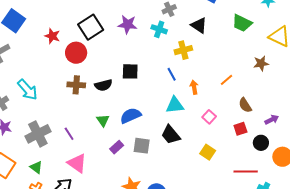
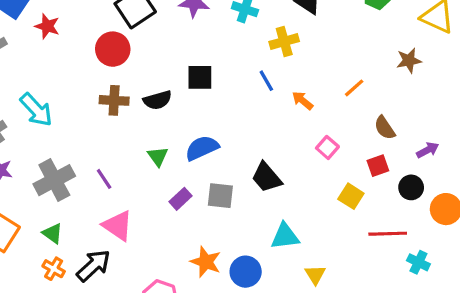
red star: (52, 36) -> (47, 26), moved
orange arrow: (194, 87) -> (303, 101), turned -40
cyan triangle: (175, 105) -> (285, 236), moved
yellow square: (208, 152) -> (351, 196), moved

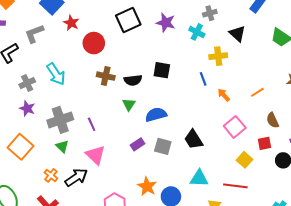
red circle: (113, 49) -> (94, 43), moved
pink square: (327, 147) -> (235, 127), size x1.5
green triangle: (158, 156) -> (129, 104), moved
green triangle: (53, 233) -> (62, 146), moved
red line: (388, 234) -> (235, 186), moved

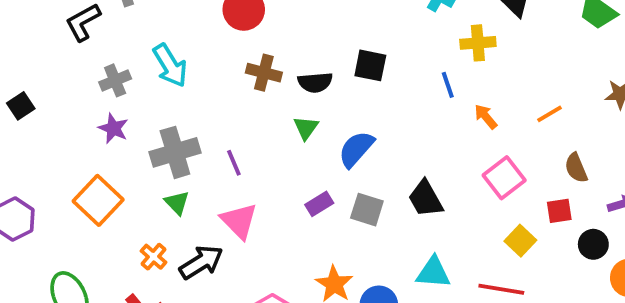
blue semicircle: (156, 115) -> (356, 149), turned -35

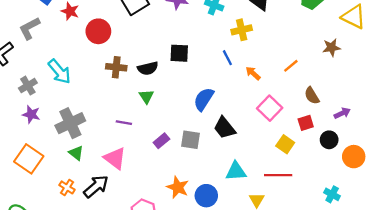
blue semicircle: (356, 149) -> (204, 99), moved
purple line: (234, 163) -> (124, 123), moved, turned -49

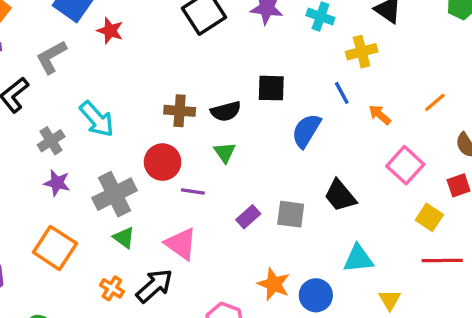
red circle: (98, 31) -> (163, 162), moved
blue semicircle: (204, 99) -> (306, 131), moved
red line: (278, 175) -> (442, 260), moved

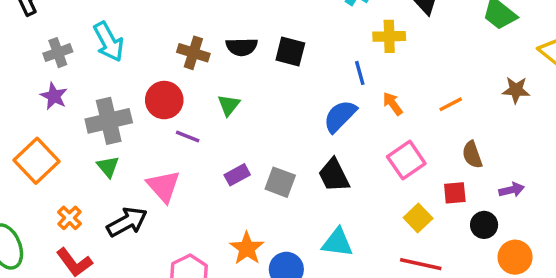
black semicircle: (226, 111) -> (242, 47), moved
blue semicircle: (306, 131) -> (340, 116), moved
orange cross: (112, 288) -> (70, 218), moved

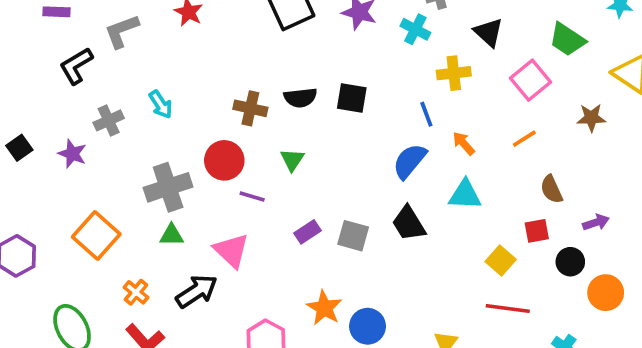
cyan arrow: (109, 42) -> (161, 104), size x0.7
purple star: (54, 96) -> (72, 154), moved
pink square: (406, 160) -> (531, 80), moved
green triangle: (108, 167) -> (171, 235), turned -45
cyan triangle: (337, 243) -> (465, 195), moved

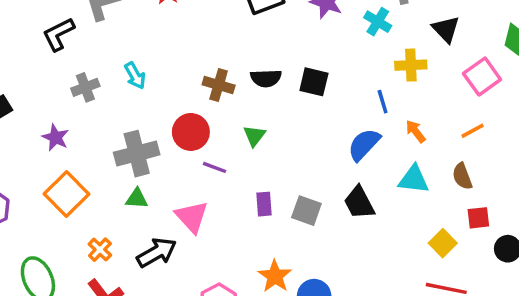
purple star: (72, 154) -> (56, 138), moved
brown semicircle: (551, 189) -> (462, 176), moved
purple rectangle: (307, 232) -> (264, 204), turned -65

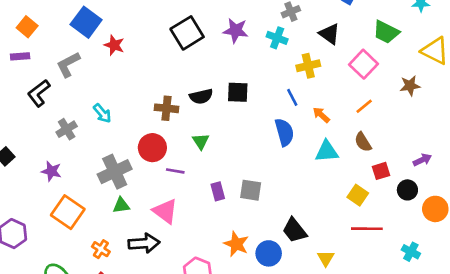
blue semicircle: (364, 144) -> (284, 132), turned 132
black trapezoid: (359, 203) -> (295, 230), moved
black arrow: (157, 253) -> (144, 243), turned 36

